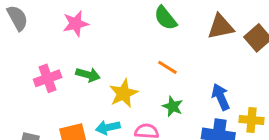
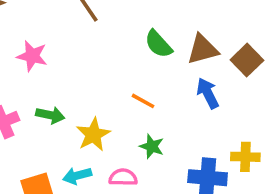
green semicircle: (165, 18) -> (158, 44), moved
pink star: (76, 24) -> (32, 56), turned 30
blue arrow: (221, 97) -> (208, 93), moved

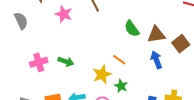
pink star: (32, 56) -> (64, 14), moved
yellow star: (93, 135) -> (102, 74), moved

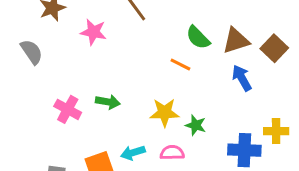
orange line: (119, 60) -> (180, 65), moved
pink cross: (39, 62) -> (68, 109), turned -36
yellow star: (102, 74) -> (165, 113), turned 30

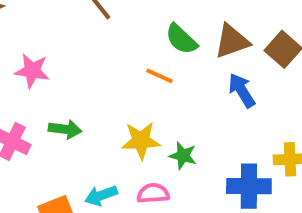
pink star: (93, 32) -> (32, 71), moved

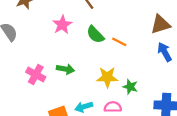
green semicircle: (181, 39) -> (95, 35), moved
pink star: (32, 71) -> (62, 25), moved, turned 30

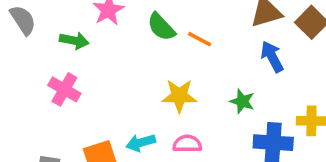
green arrow: (65, 69) -> (74, 41), moved
green star: (130, 87) -> (242, 101), moved

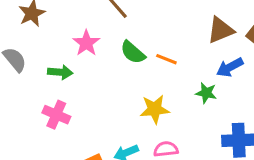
blue arrow: (272, 57) -> (230, 67), turned -84
green star: (242, 101) -> (206, 93), moved

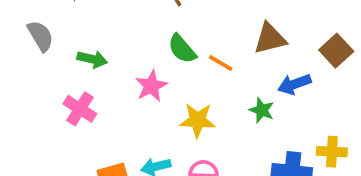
brown triangle: (221, 30) -> (270, 39), moved
pink star: (86, 43) -> (151, 86), moved

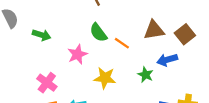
brown square: (336, 51) -> (185, 34), moved
pink cross: (80, 109) -> (47, 83), moved

